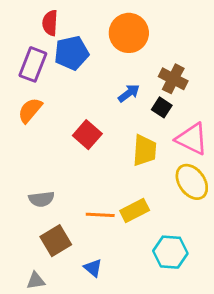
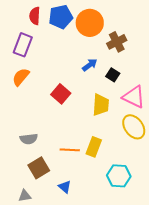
blue pentagon: (72, 53) -> (61, 17), moved
brown cross: (173, 79) -> (117, 42), moved, turned 36
yellow rectangle: (135, 211) -> (94, 147), turned -42

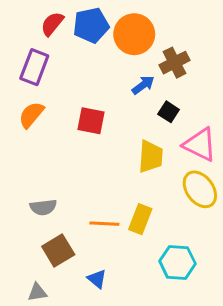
red semicircle: (35, 16) -> (52, 24), turned 36
blue arrow: (90, 65) -> (143, 85), moved
red square: (61, 94) -> (91, 121), moved, turned -30

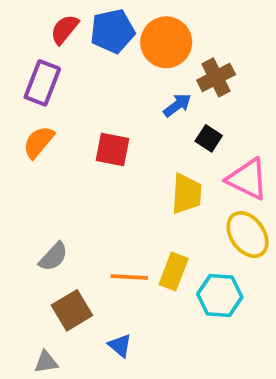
gray semicircle: (43, 207) -> (53, 257), turned -40
cyan hexagon: (177, 262) -> (220, 296), moved

